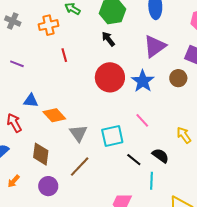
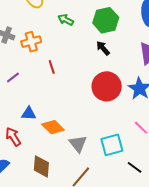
orange cross: (48, 25) -> (31, 42), moved
red line: (64, 55) -> (52, 67), moved
purple line: (17, 64) -> (13, 78), turned -56

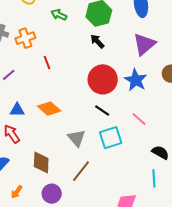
blue triangle: (29, 114) -> (17, 110), moved
orange diamond: (53, 127) -> (49, 109), moved
black line: (135, 167) -> (102, 110), moved

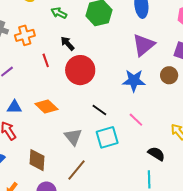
black arrow: (97, 41) -> (67, 43), moved
red circle: (103, 79) -> (80, 70), moved
blue star: (136, 80) -> (134, 81), turned -30

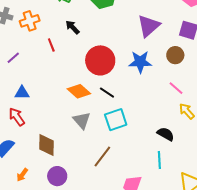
red circle: (80, 70) -> (100, 60), moved
orange diamond: (46, 107) -> (79, 91), moved
pink line: (136, 120) -> (176, 88), moved
brown line: (77, 170) -> (102, 156), moved

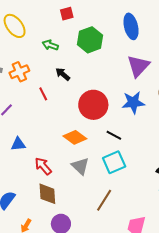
black line: (107, 93) -> (114, 135), moved
red arrow: (17, 117) -> (43, 166), moved

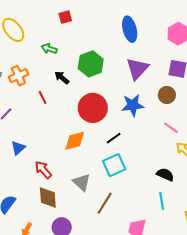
green hexagon: (90, 40) -> (91, 64), moved
black line: (114, 135) -> (114, 138), turned -63
orange diamond: (75, 137) -> (75, 141), turned -50
blue triangle: (18, 144) -> (18, 148), turned -35
gray triangle: (80, 166) -> (82, 182), moved

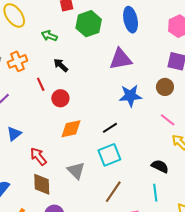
green hexagon: (91, 64) -> (89, 24), moved
purple triangle: (137, 69) -> (121, 59), moved, turned 35
red circle: (93, 108) -> (60, 98), moved, size x0.6
brown line: (105, 203) -> (113, 192), moved

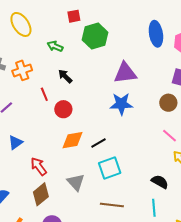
blue ellipse: (131, 20) -> (156, 34), moved
blue star: (130, 96) -> (121, 104), moved
black line: (110, 128) -> (99, 143), moved
brown diamond: (42, 184) -> (41, 194), turned 50
brown line: (113, 192) -> (112, 205), turned 60

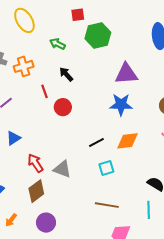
orange diamond: (73, 140) -> (127, 141), moved
cyan square: (110, 168) -> (106, 168), size x0.7
gray triangle: (76, 182) -> (62, 169), moved, turned -30

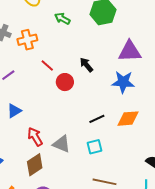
black arrow: (66, 74) -> (86, 65), moved
red line: (44, 91) -> (47, 65), turned -32
cyan square: (106, 168) -> (94, 147), moved

